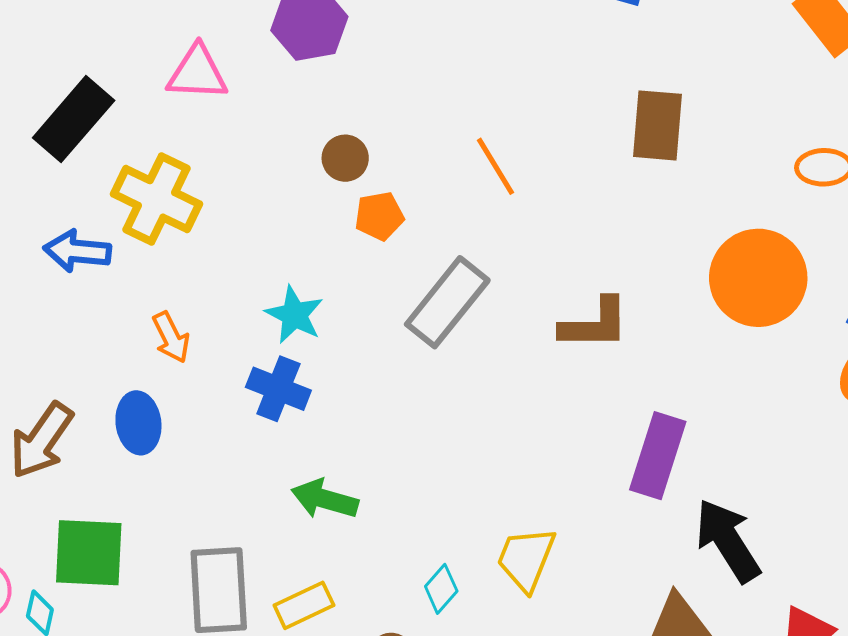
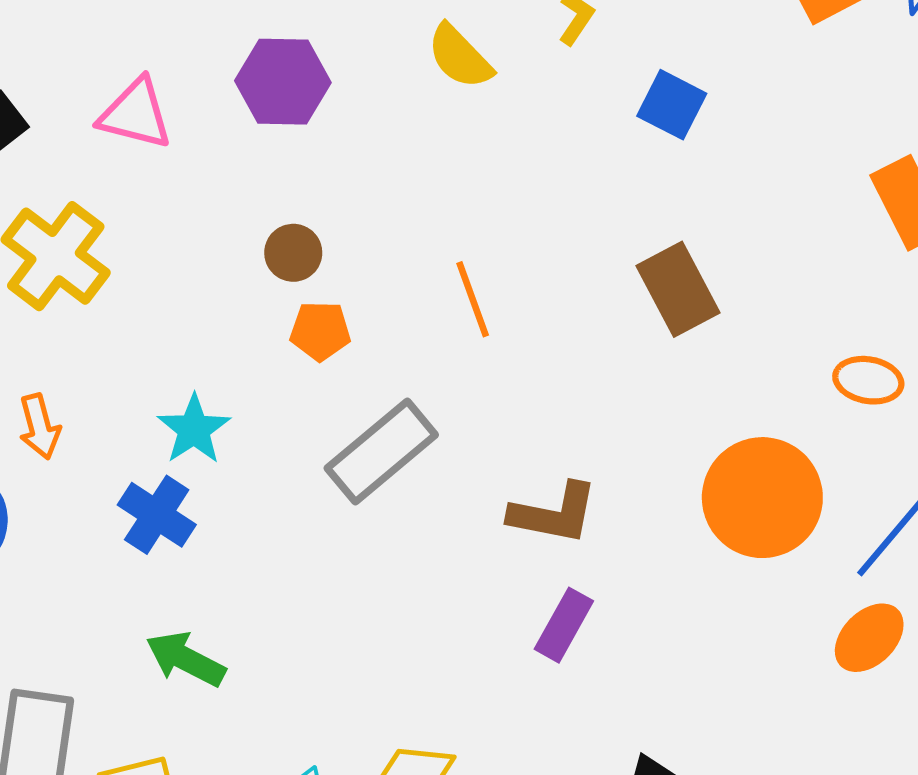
brown rectangle: (658, 125) -> (678, 289), turned -44
purple rectangle: (658, 456) -> (564, 625), moved, size x0.7

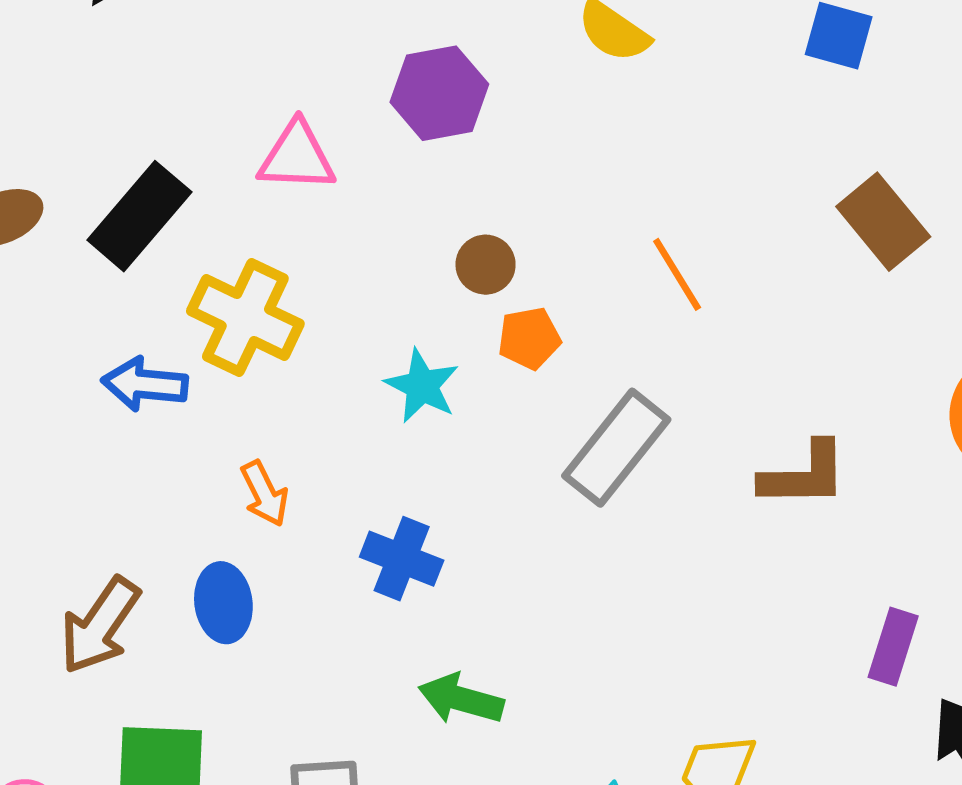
cyan star: (194, 429) -> (422, 386), moved
purple rectangle: (564, 625) -> (893, 647), moved

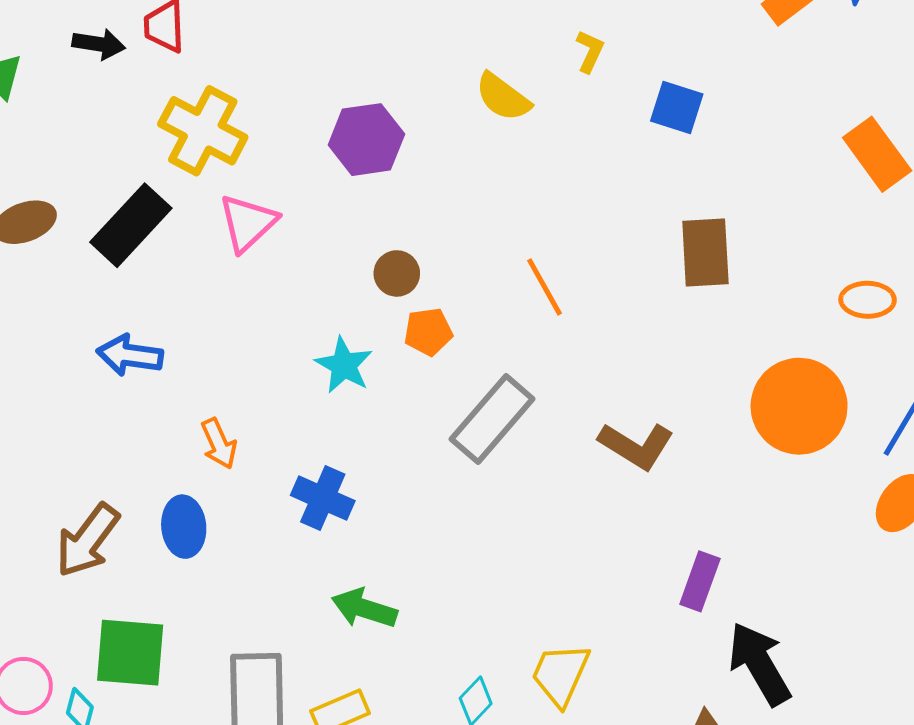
pink triangle: (297, 157) -> (248, 223), moved, turned -48
brown rectangle: (883, 222) -> (705, 253), turned 34
yellow cross: (245, 317) -> (203, 131), moved
brown L-shape: (804, 475) -> (636, 446), turned 30

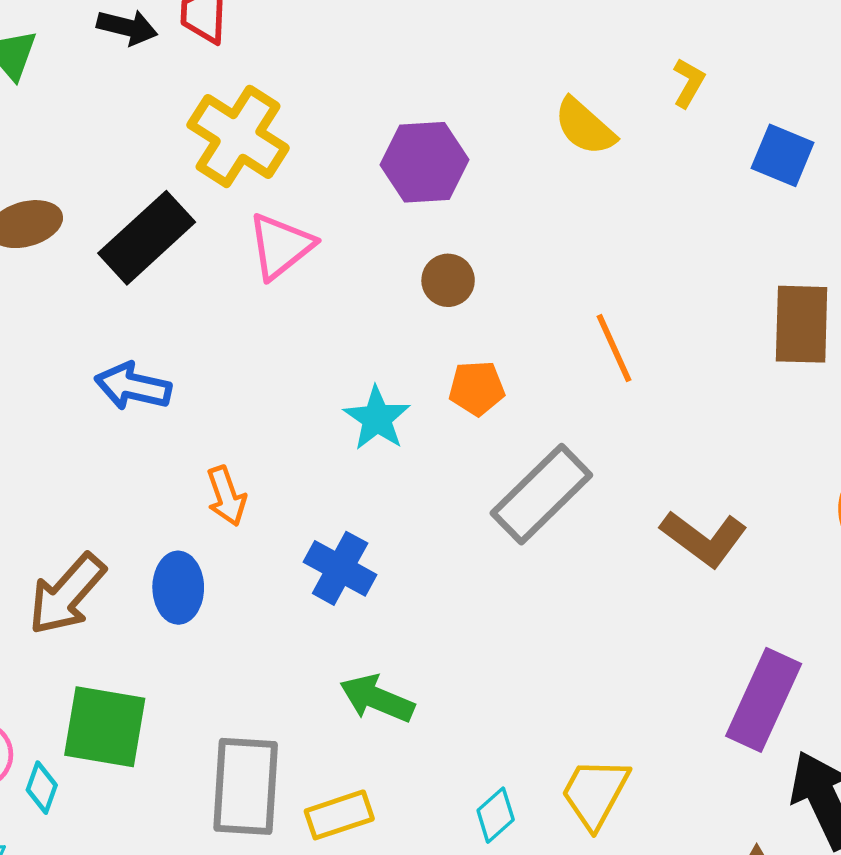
brown circle: (397, 273) -> (448, 280), moved
purple rectangle: (700, 581) -> (764, 700), size x1.5

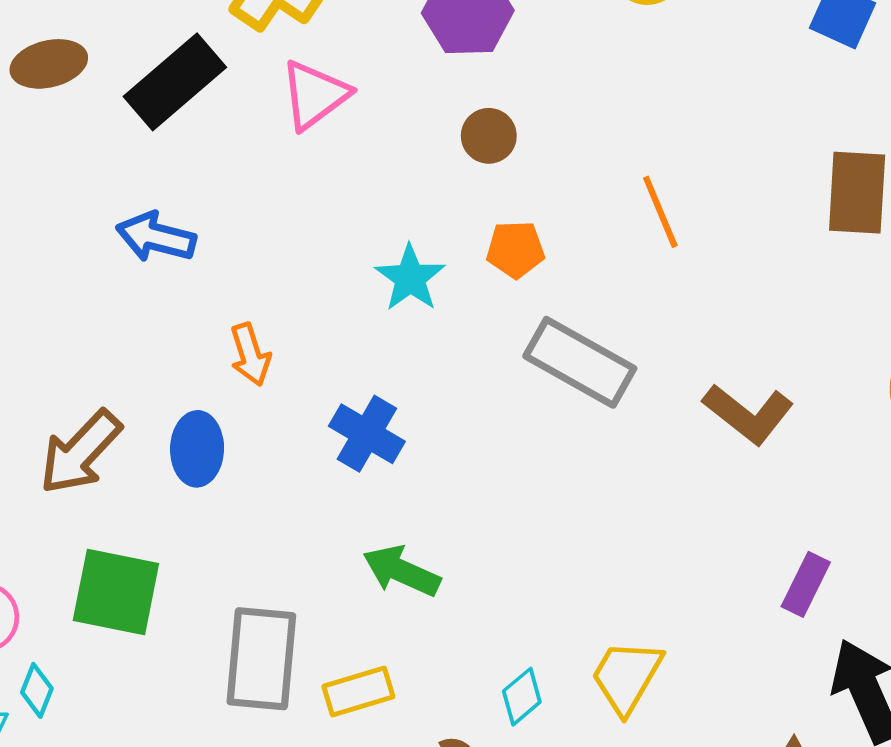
gray rectangle: (541, 494) -> (580, 362), turned 72
purple rectangle: (764, 700) -> (806, 584), size x0.6
cyan diamond: (42, 788) -> (37, 690), moved

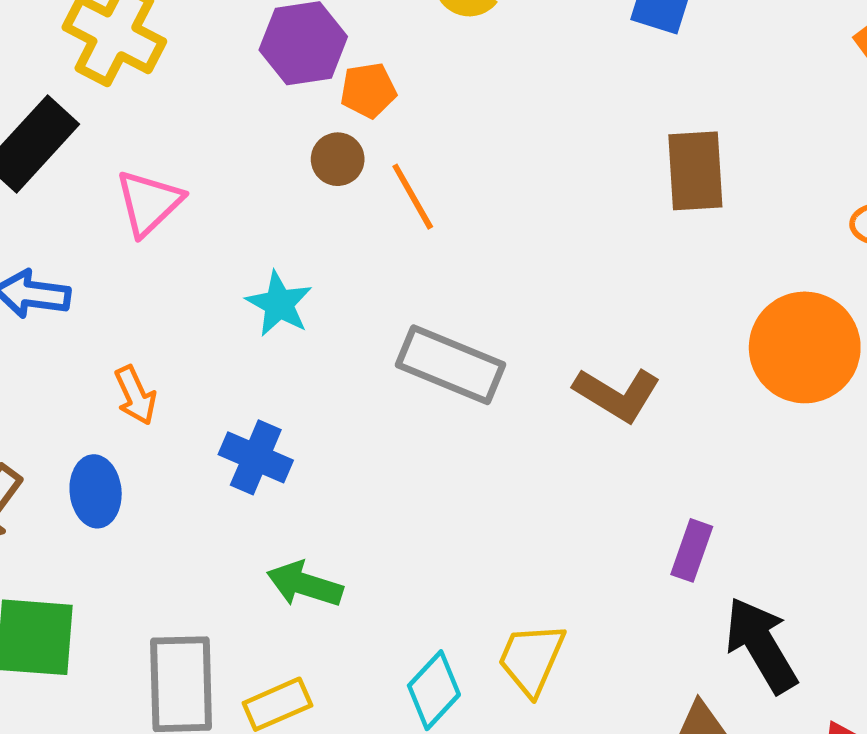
pink triangle: (315, 95) -> (149, 203), moved
orange line: (660, 212) -> (413, 197), moved
orange pentagon: (515, 249) -> (368, 90), moved
cyan diamond: (522, 697) -> (434, 690), size x1.4

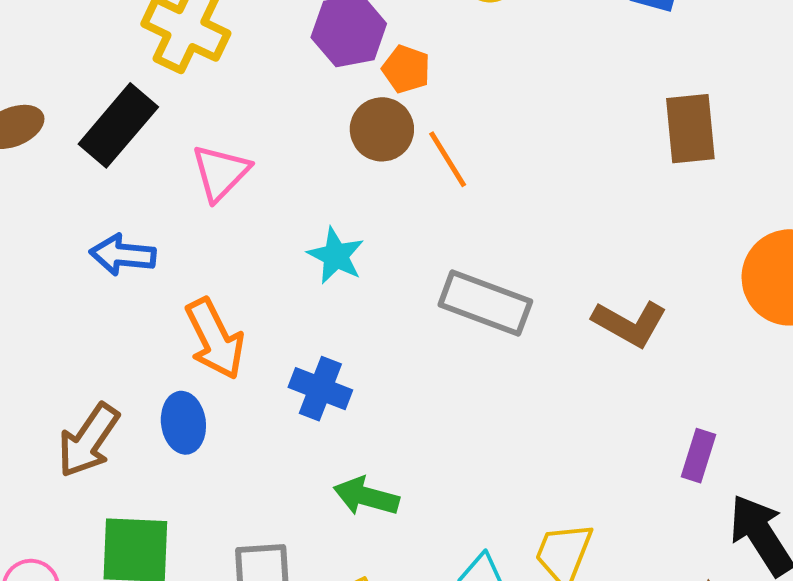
orange pentagon: (368, 90) -> (406, 69), turned 30
brown circle: (338, 159) -> (382, 129), size x1.4
orange arrow: (135, 395) -> (215, 339), size x1.6

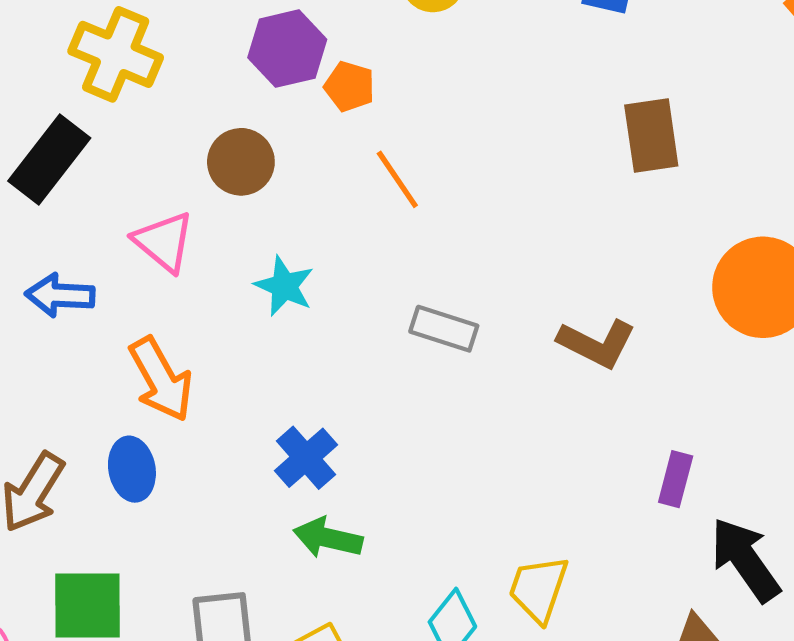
brown circle: (382, 129) -> (241, 162), moved
pink triangle: (221, 173) -> (164, 242), moved, turned -32
gray rectangle: (485, 303) -> (444, 329), size x0.7
blue cross: (320, 389) -> (306, 458), moved, turned 30

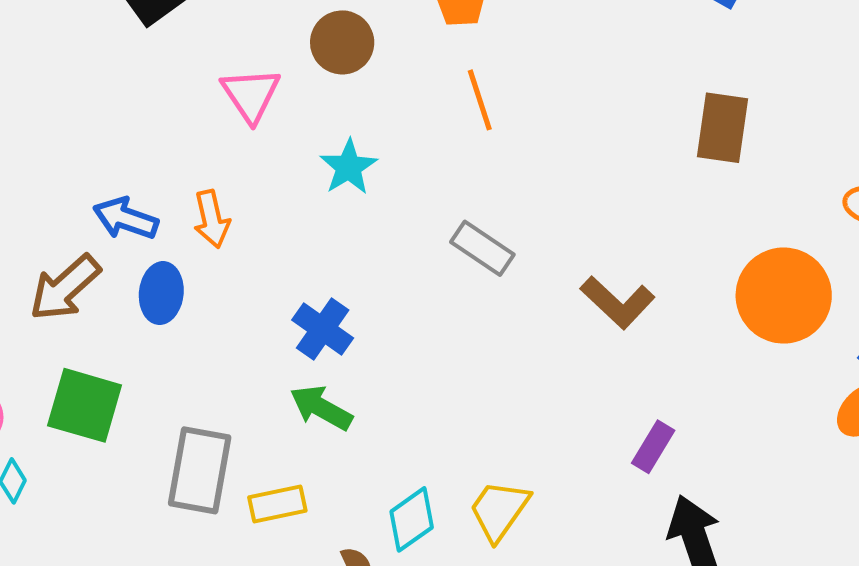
blue arrow: (60, 295) -> (126, 218), moved
orange arrow: (161, 379) -> (212, 219), size x0.7
blue cross: (306, 458) -> (323, 329), turned -30

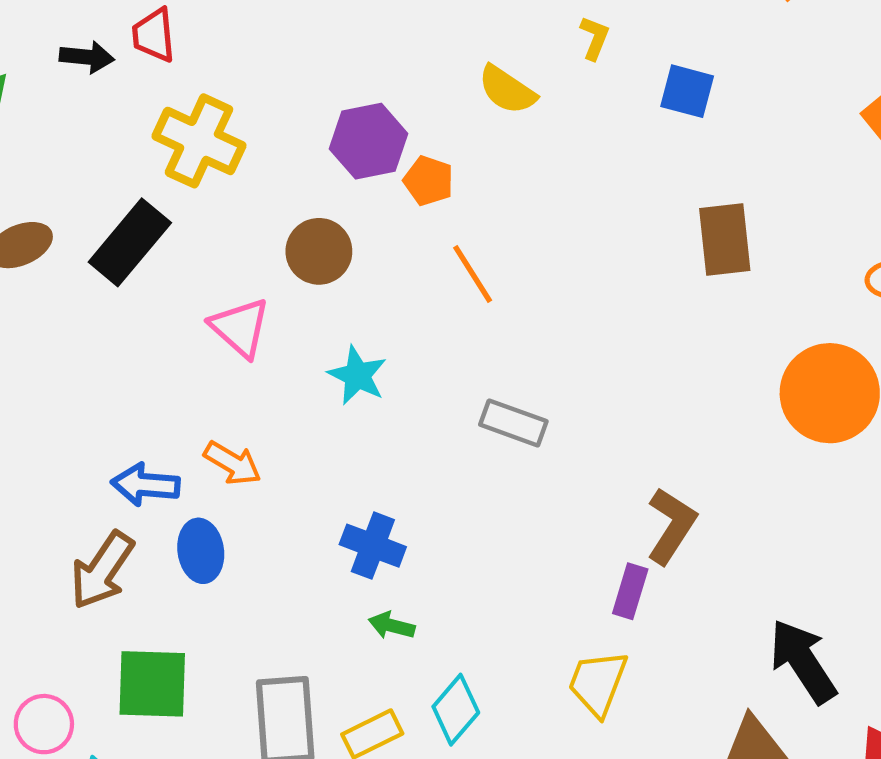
orange arrow: (212, 219) -> (233, 463), turned -32
brown L-shape: (618, 302) -> (671, 526), moved, turned -86
green arrow: (321, 408) -> (392, 625), size x0.7
purple rectangle: (653, 447) -> (630, 591), moved
cyan diamond: (412, 519) -> (456, 710), moved

